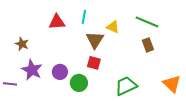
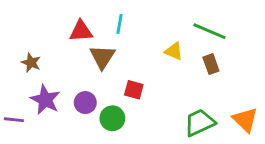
yellow triangle: (113, 27) -> (174, 51), moved
brown triangle: (95, 40) -> (102, 57), moved
green trapezoid: (126, 86) -> (199, 123), moved

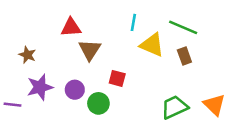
cyan line: (120, 24) -> (133, 22), moved
yellow triangle: (174, 51) -> (152, 45), size x1.5
purple star: (45, 100) -> (40, 87), turned 30

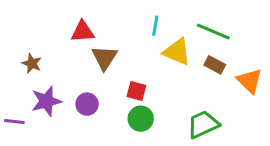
brown rectangle: (184, 56) -> (215, 65), turned -42
green circle: (98, 103) -> (141, 119), moved
orange triangle: (214, 105) -> (250, 81), moved

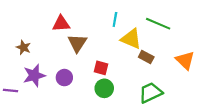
brown rectangle: (215, 65) -> (146, 57), moved

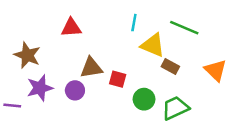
brown triangle: (77, 43) -> (91, 68), moved, turned 48
brown star: (23, 47) -> (27, 55), size x1.5
green circle: (104, 88) -> (144, 99), moved

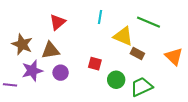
cyan line: (134, 23) -> (100, 17), moved
red triangle: (71, 28) -> (58, 22), turned -36
brown triangle: (91, 68) -> (50, 50), moved

